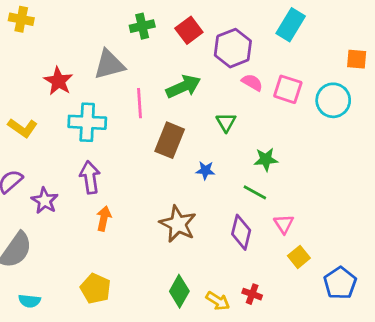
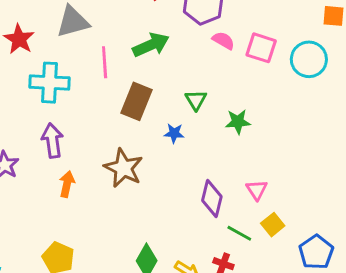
green triangle: (226, 122) -> (196, 100), moved
green line: (255, 192) -> (239, 233), moved
brown star: (178, 224) -> (123, 168), moved

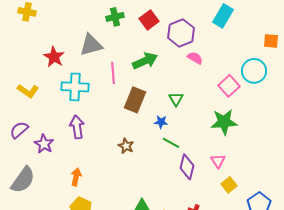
pink square: (261, 48) -> (229, 86), moved, turned 30
green star: (238, 122) -> (224, 122), moved, size x1.5
brown star: (123, 168) -> (126, 146), size x0.6
orange arrow: (67, 184) -> (76, 177), moved
green line: (239, 233) -> (171, 143), moved

